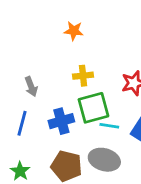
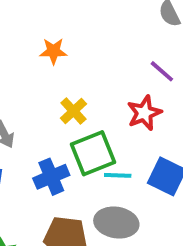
yellow cross: (83, 76) -> (73, 111), turned -30

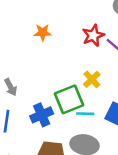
yellow cross: (73, 111) -> (92, 79), moved
red star: (144, 113) -> (93, 35), moved

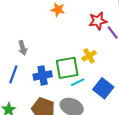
cyan line: (85, 114) -> (78, 82), turned -40

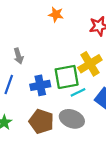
yellow cross: (89, 56) -> (90, 64), size x1.5

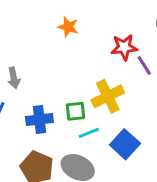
green square: (67, 77) -> (75, 111), size x0.6

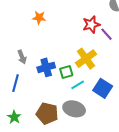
orange star: (68, 27) -> (39, 18), moved
blue cross: (39, 119) -> (46, 67), moved

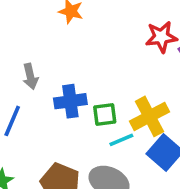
yellow cross: (86, 59) -> (150, 116), moved

